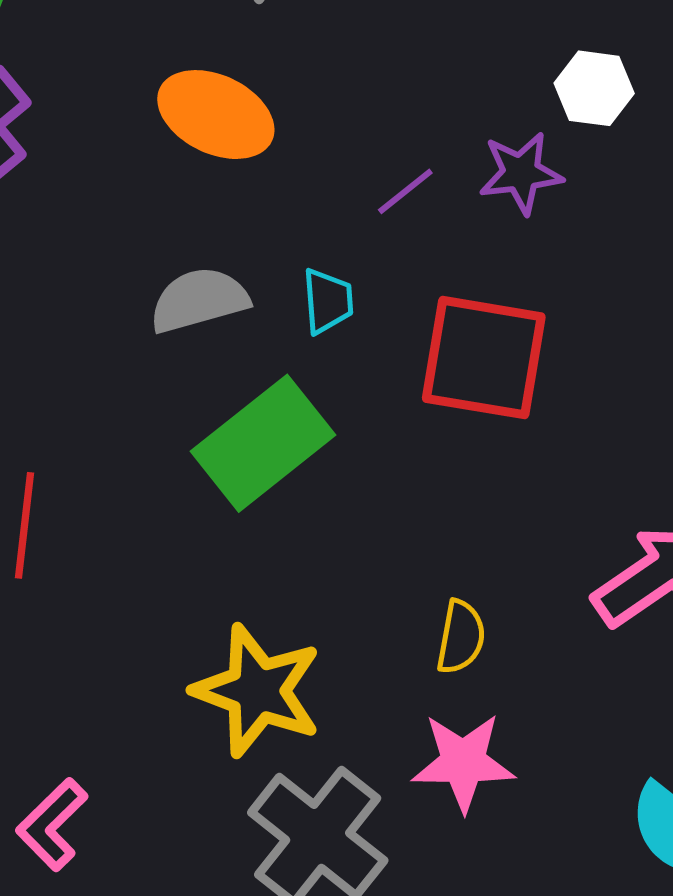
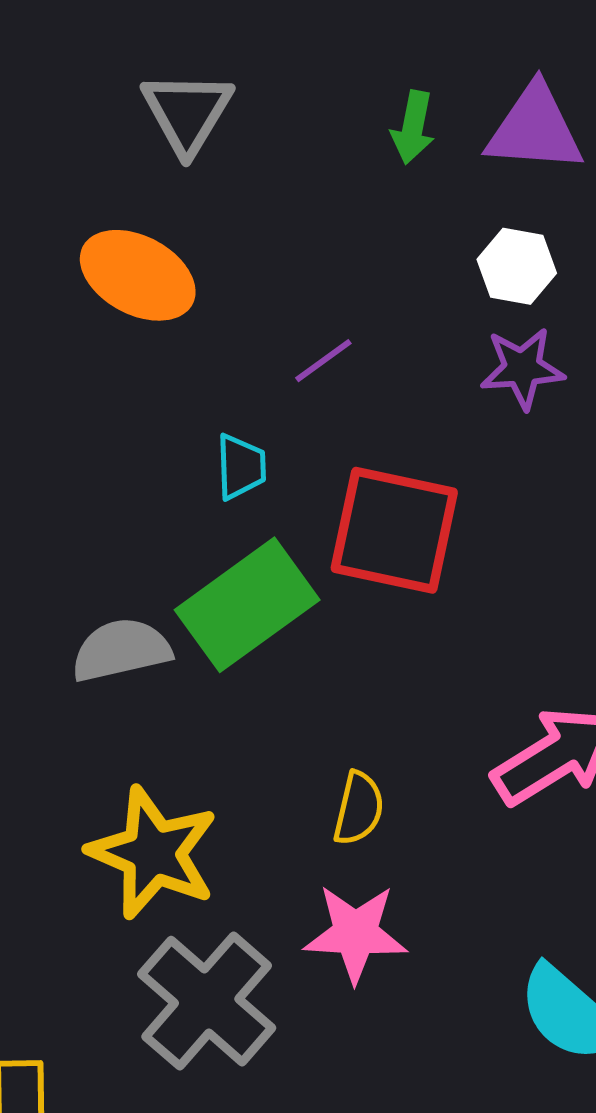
purple star: (521, 173) -> (522, 368), moved
gray semicircle: (199, 300) -> (121, 650), moved
green rectangle: (263, 443) -> (247, 605), moved

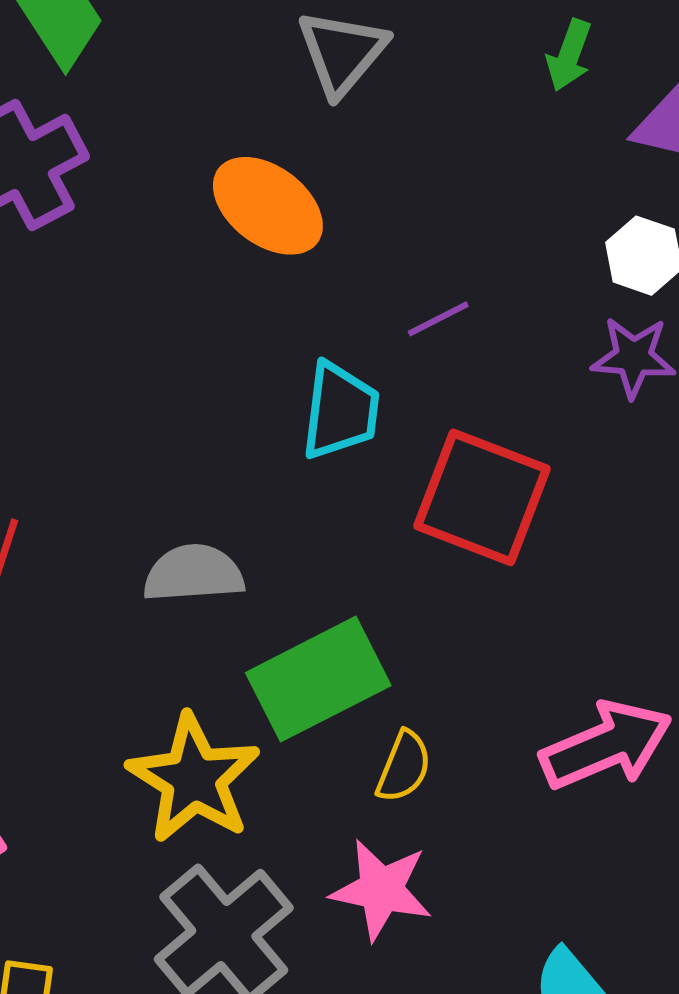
green arrow: (413, 127) -> (569, 55), moved
cyan trapezoid: (241, 467) -> (340, 411), size x1.5
green rectangle: (247, 605) -> (318, 679), moved

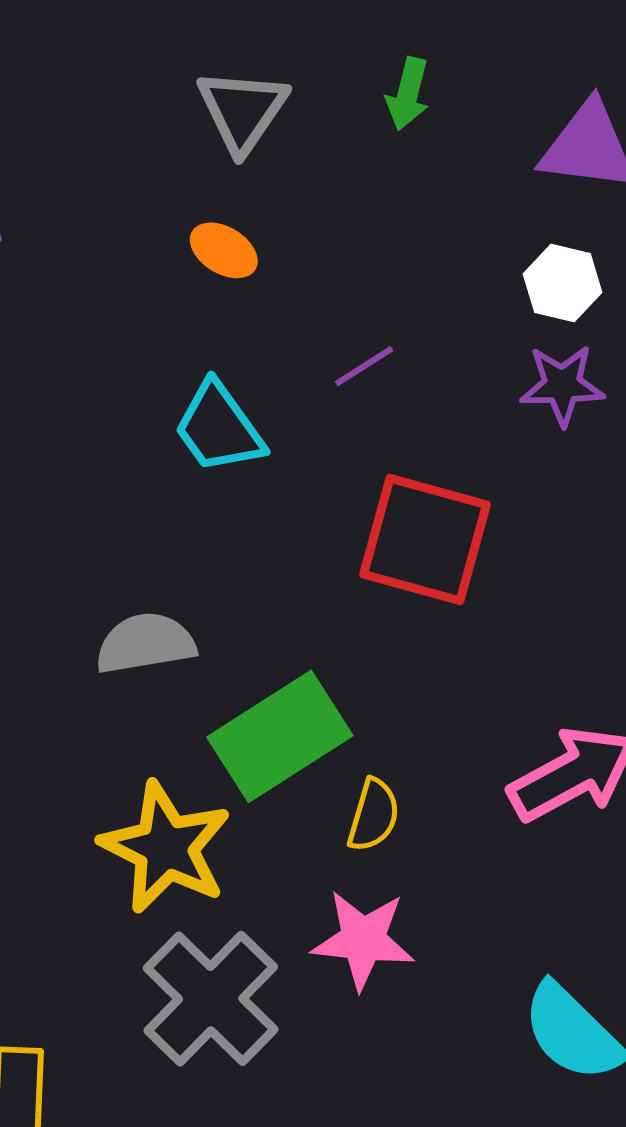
green arrow: (569, 55) -> (408, 94), moved
orange ellipse: (268, 206) -> (224, 250), moved, size x0.6
cyan trapezoid: (340, 411) -> (219, 428), moved, turned 143

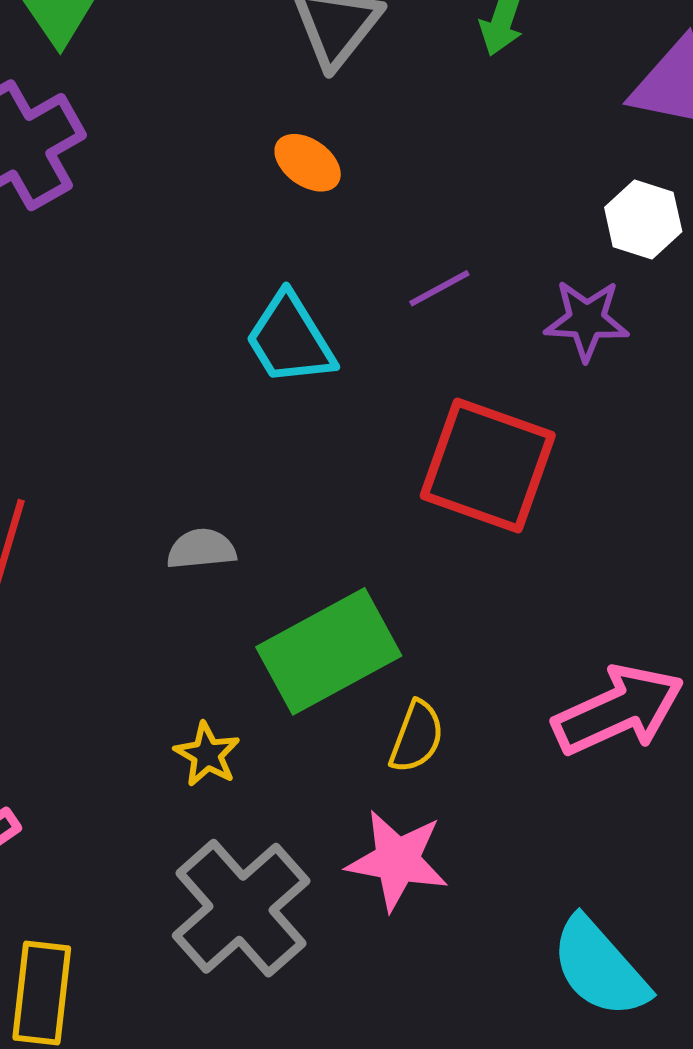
purple star: (562, 385) -> (587, 320), moved
gray semicircle: (145, 643) -> (201, 549), size x0.7
yellow star: (166, 848) -> (207, 754), size x0.5

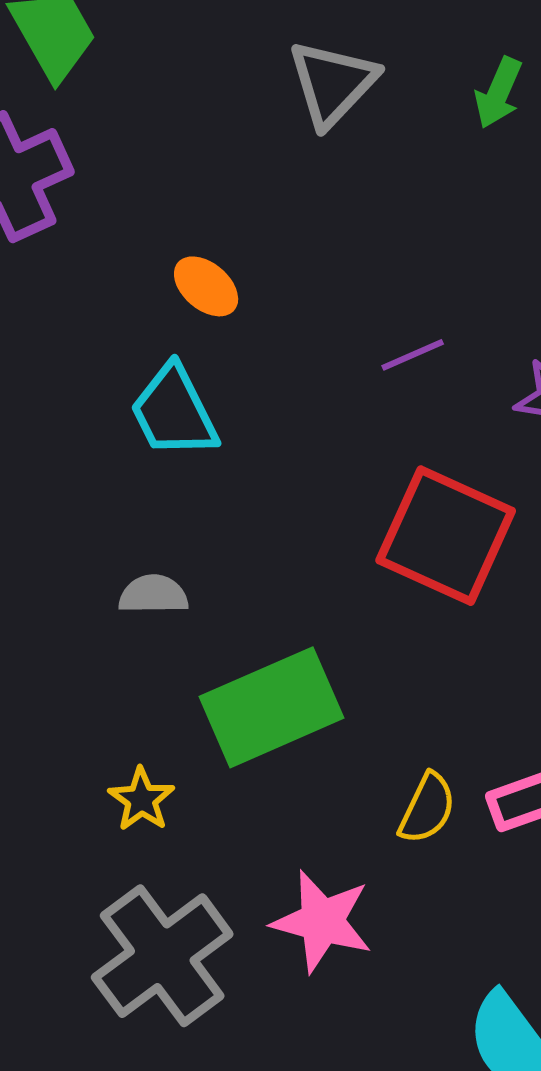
orange ellipse: (308, 163) -> (206, 286), moved
cyan trapezoid: (290, 339) -> (174, 412), moved
yellow semicircle: (417, 737) -> (427, 808), moved

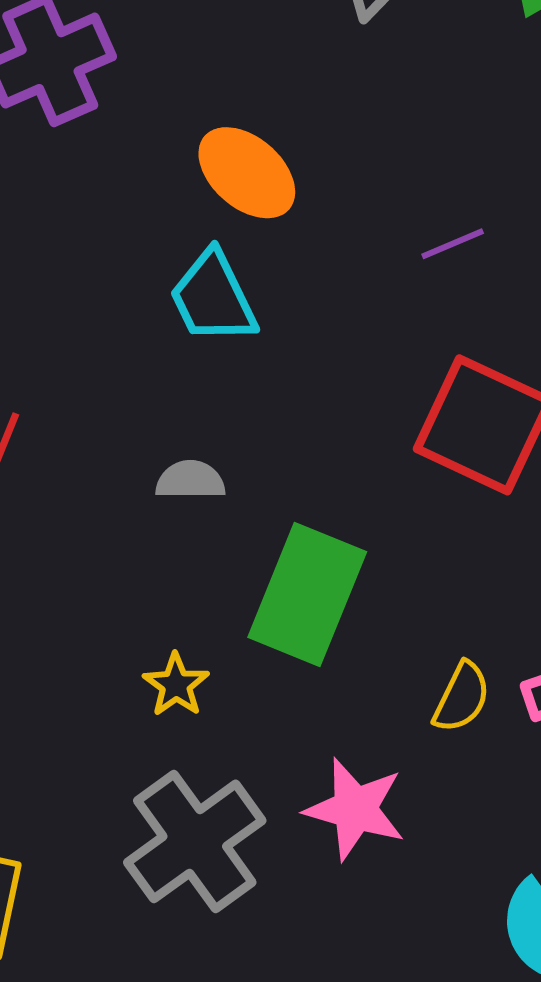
orange ellipse: (206, 286) -> (247, 173), size x1.5
green rectangle: (272, 707) -> (307, 594), turned -45

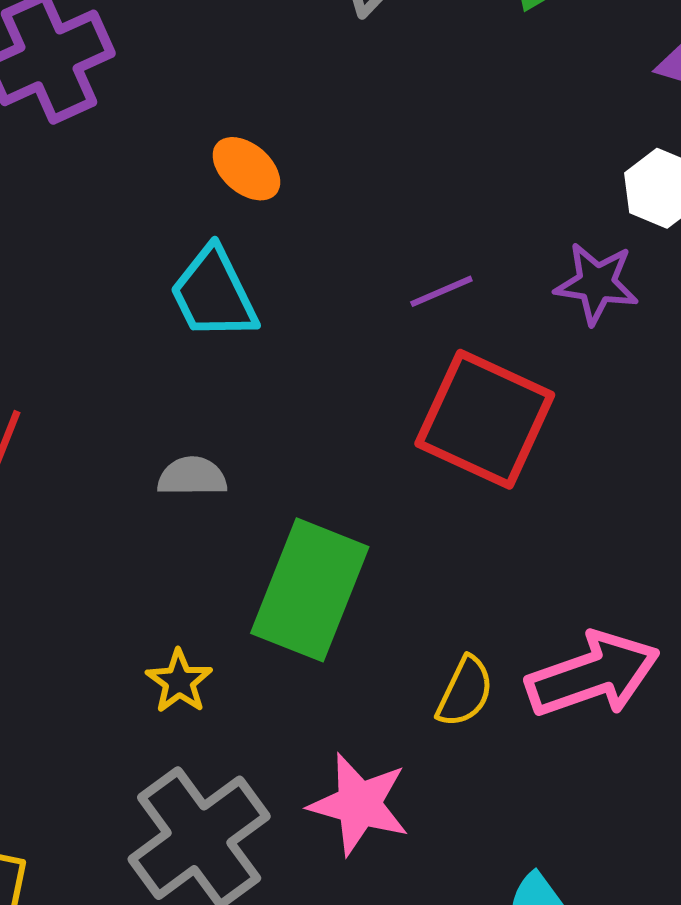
orange ellipse: (247, 173) -> (246, 169), size x0.7
purple line: (453, 244) -> (441, 291), moved

